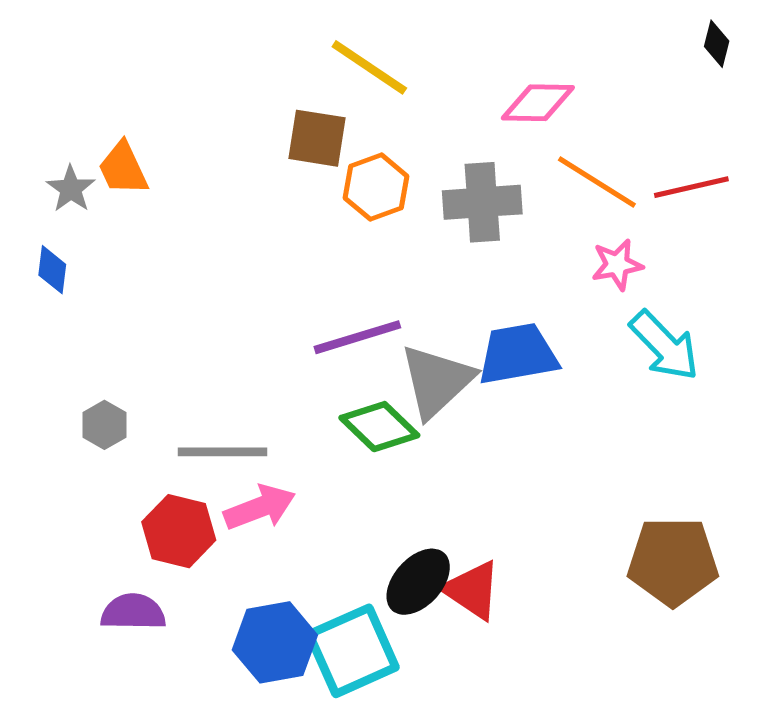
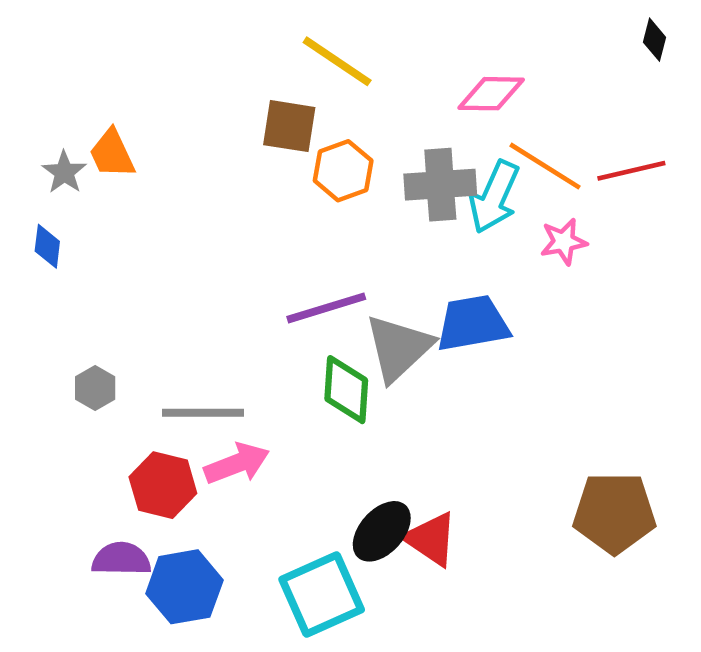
cyan arrow: (664, 346) -> (494, 197), moved, turned 68
green diamond: (379, 427) -> (346, 390), turned 50
blue hexagon: (275, 642) -> (184, 587), moved

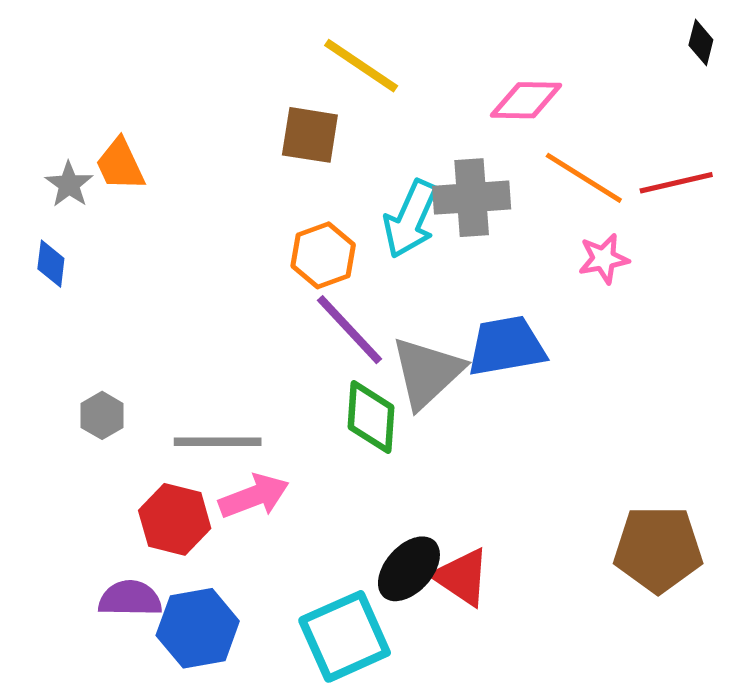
orange hexagon: (343, 171) -> (323, 255), moved
cyan arrow: (494, 197) -> (411, 219), moved
purple line: (326, 308) -> (350, 330), turned 64

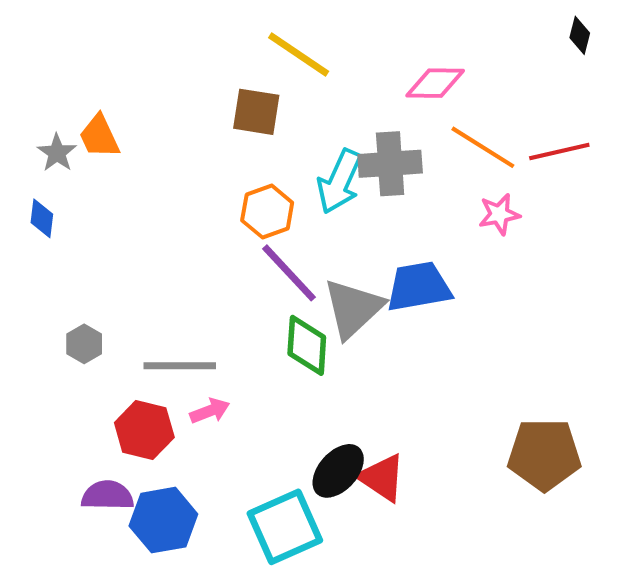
pink arrow: (254, 496) -> (210, 411), size x0.7

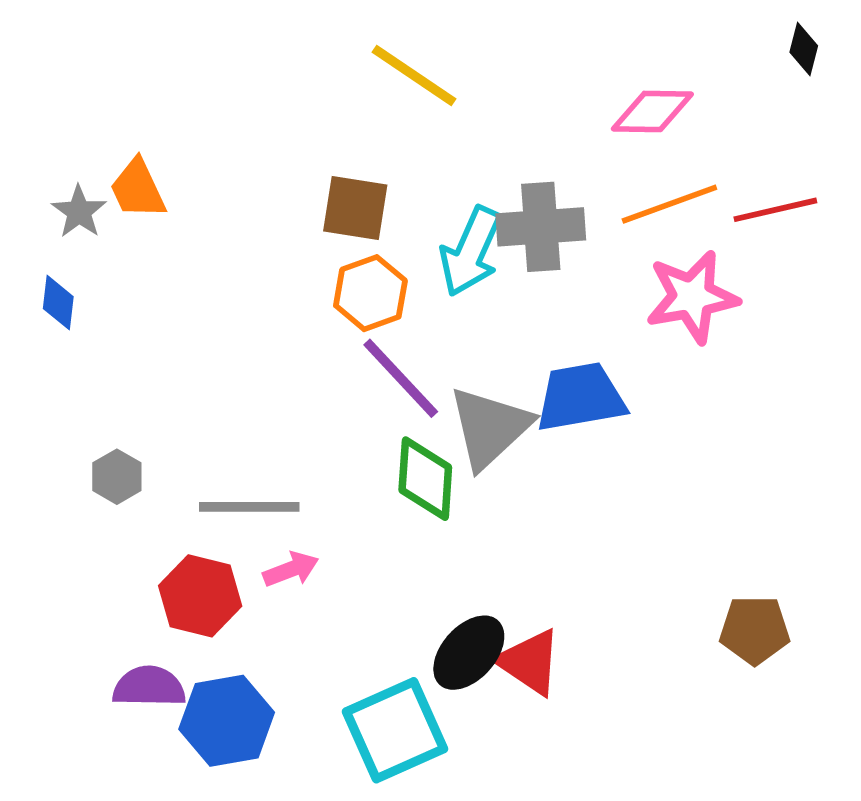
pink diamond: (435, 83) -> (652, 111), moved
brown square: (256, 112) -> (355, 208), moved
orange line: (483, 147) -> (669, 204), turned -52
pink star: (499, 214) -> (692, 297), size x1.6
brown pentagon: (544, 455) -> (755, 630), size x0.7

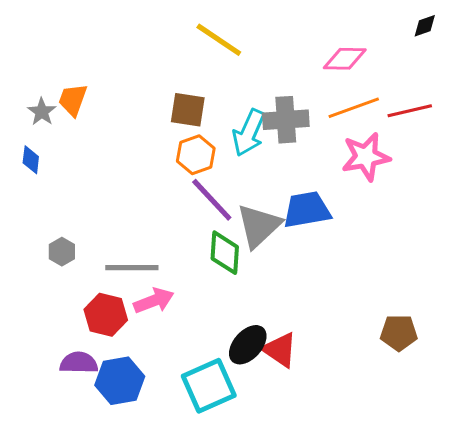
black diamond: (804, 49) -> (425, 26), turned 56
orange trapezoid: (138, 189) -> (73, 100), turned 45
pink arrow: (291, 569) -> (154, 301), size x1.4

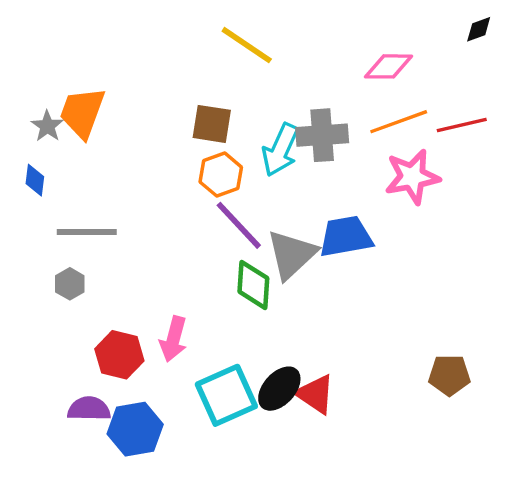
orange trapezoid: (73, 100) -> (82, 113), size x1.4
gray line: (132, 268) -> (87, 232), moved
pink arrow: (154, 301) -> (173, 339), turned 126
cyan square: (209, 386) -> (226, 395), moved

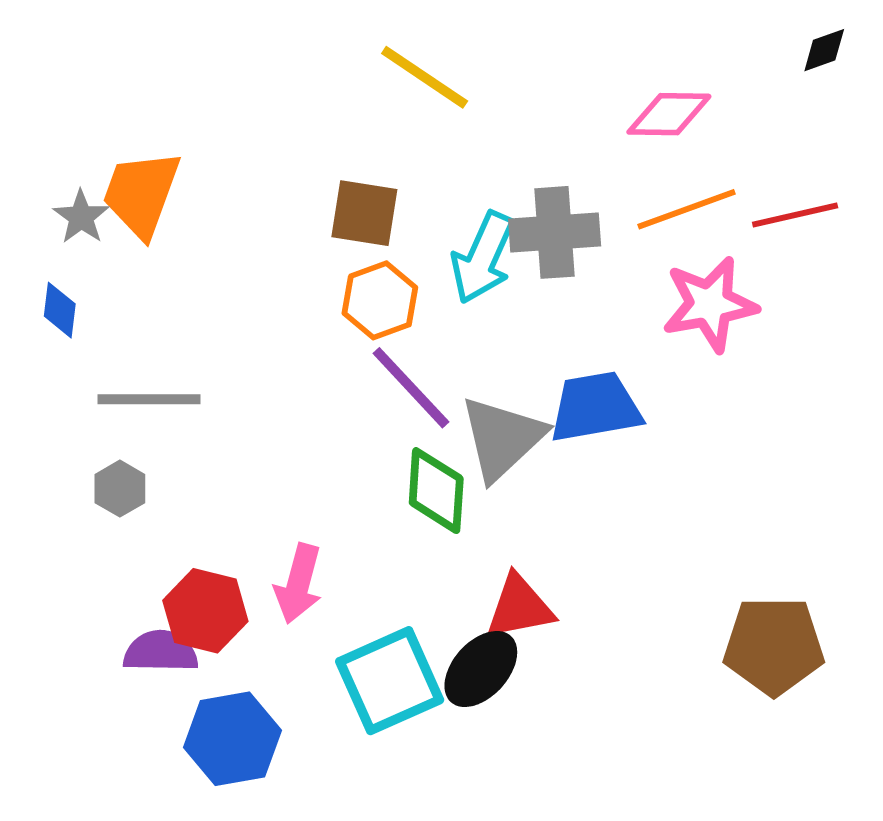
brown pentagon: (449, 375) -> (774, 646), size x1.4
red triangle: (315, 394) -> (520, 607), moved, turned -45
purple semicircle: (89, 409) -> (161, 652), moved

